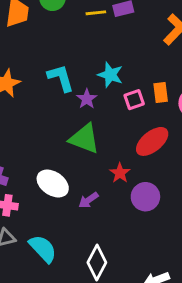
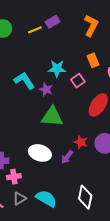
orange rectangle: (161, 92) -> (93, 60), moved
red star: (120, 173) -> (81, 142), moved

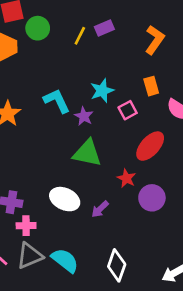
yellow line: (35, 30) -> (80, 36), turned -48
cyan star: (57, 69) -> (102, 91), turned -30
red star: (81, 142) -> (126, 178), moved
gray triangle: (19, 199) -> (30, 256), size x1.5

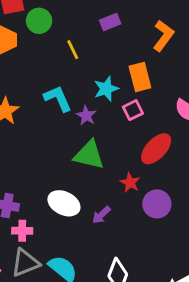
yellow line: (80, 36) -> (73, 50), moved, turned -54
orange rectangle: (151, 86) -> (140, 77), moved, size x1.4

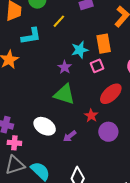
yellow line: (73, 50) -> (59, 21), turned 64
cyan L-shape: (58, 98) -> (31, 36), moved, turned 100

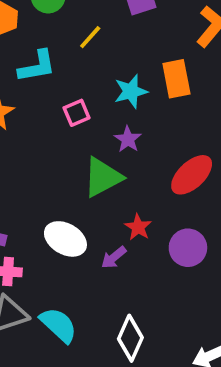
pink square: (97, 66) -> (77, 113), moved
purple star: (65, 67) -> (128, 139), moved
green triangle: (64, 94) -> (103, 177), turned -45
red star: (91, 116) -> (138, 227), moved

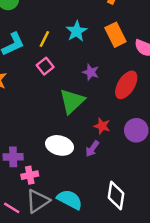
yellow line: (90, 37) -> (44, 39), moved
orange rectangle: (176, 79) -> (115, 35), moved
cyan star: (131, 91) -> (77, 31), moved
purple star: (128, 139) -> (91, 72), moved

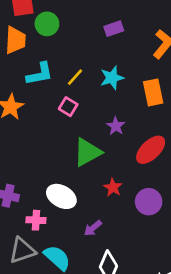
pink square: (45, 66) -> (68, 107), turned -35
purple arrow: (92, 149) -> (93, 228), moved
pink cross: (30, 175) -> (36, 220), moved

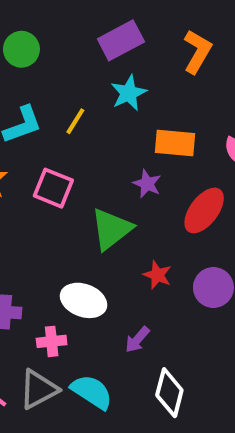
purple rectangle: (114, 29) -> (121, 40), size x1.5
cyan star: (112, 78) -> (129, 93), moved
orange rectangle: (153, 92) -> (175, 143), moved, turned -64
pink square: (68, 107) -> (53, 188), moved, size x1.4

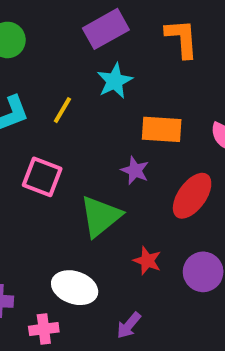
orange L-shape: (197, 52) -> (182, 38), turned -33

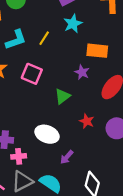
green triangle: (101, 216) -> (62, 96), size x0.7
purple arrow: (129, 325) -> (67, 157), moved
pink cross: (44, 329) -> (19, 156), moved

